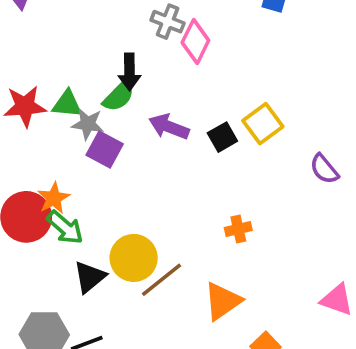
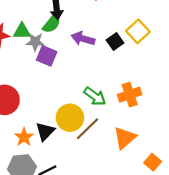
orange star: (54, 198) -> (24, 137), moved
green arrow: (65, 227) -> (95, 96), moved
orange cross: (238, 229) -> (130, 95), size x1.5

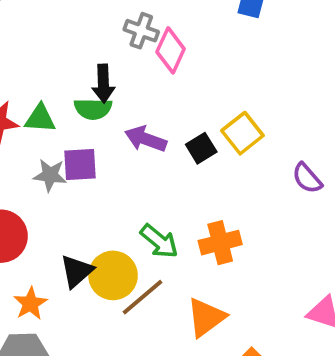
green semicircle: (52, 24) -> (93, 109), turned 48
gray star: (35, 42) -> (50, 175), moved
purple square: (47, 56) -> (80, 164), turned -30
black triangle: (45, 131) -> (77, 271), moved

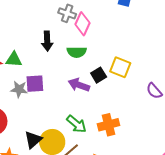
green semicircle: (93, 109) -> (77, 52), moved
yellow square: (242, 133) -> (120, 67), turned -30
purple arrow: (146, 139) -> (79, 85), moved

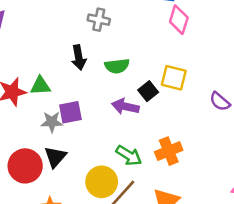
pink diamond: (82, 24) -> (179, 20), moved
black triangle: (33, 140) -> (55, 157), moved

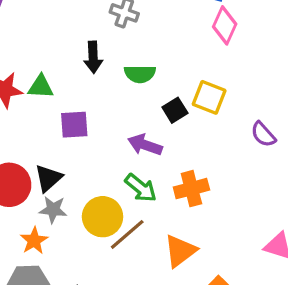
purple arrow: (125, 107) -> (145, 145), moved
gray star: (52, 122) -> (53, 210), moved

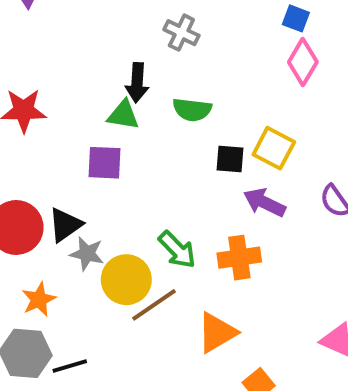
green triangle: (41, 87) -> (123, 115), moved
black square: (175, 110) -> (230, 159), turned 30
purple arrow: (145, 145) -> (264, 202), moved
gray star: (53, 210) -> (87, 254), moved

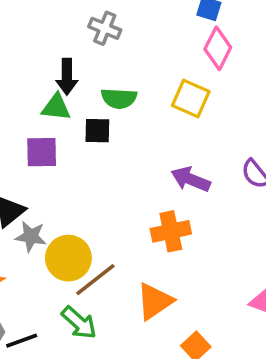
yellow square: (274, 148) -> (191, 98), moved
black square: (230, 159) -> (97, 131), moved
green arrow: (177, 250) -> (79, 323), moved

